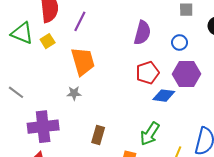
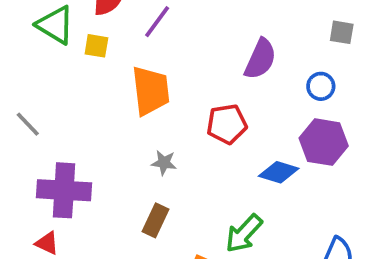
yellow square: (48, 41) -> (96, 46), turned 32
red pentagon: (147, 73) -> (227, 124), moved
gray star: (74, 93) -> (164, 163), moved

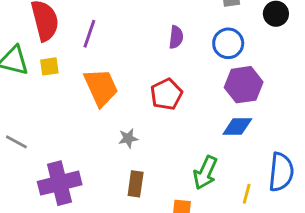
purple semicircle: (260, 59) -> (176, 37), size x0.7
blue circle: (321, 86) -> (228, 43), size x1.4
blue diamond: (279, 172) -> (237, 127), moved

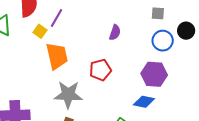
blue circle: (228, 43) -> (163, 41), moved
yellow square: (49, 66) -> (40, 31), moved, turned 32
gray star: (128, 138) -> (68, 95), size x2.0

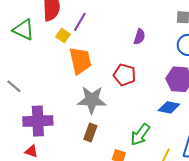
red pentagon: (100, 70) -> (125, 75), turned 30

